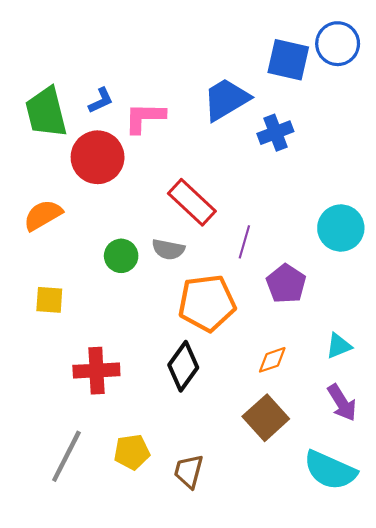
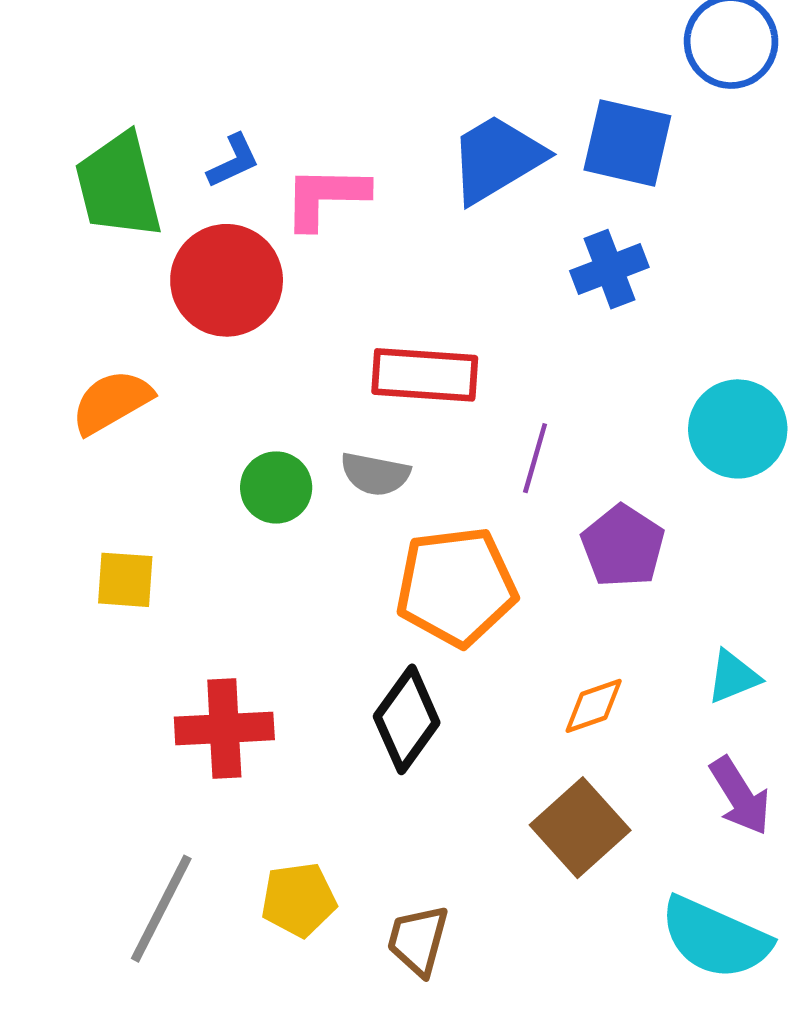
blue square: (288, 60) -> (627, 143), moved
blue cross: (275, 133) -> (609, 269), moved
red rectangle: (192, 202) -> (425, 375), turned -39

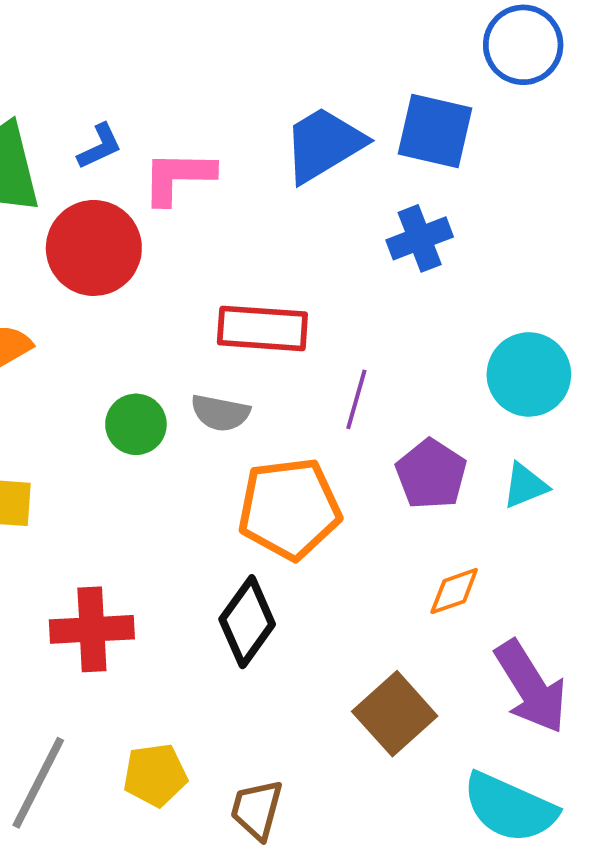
cyan triangle: (733, 677) -> (525, 486), moved
orange diamond: (594, 706) -> (454, 591), moved
purple arrow: (740, 796) -> (531, 687), size x1.4

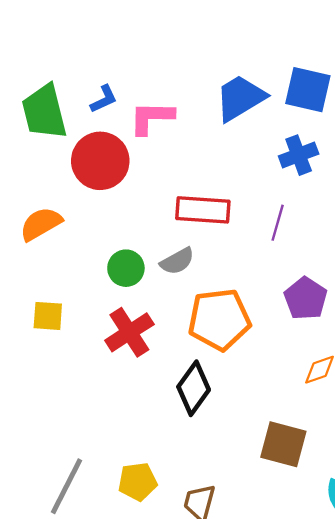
purple line: (356, 399) -> (278, 223), moved
gray semicircle: (220, 413) -> (177, 261), turned -40
red cross: (92, 629) -> (129, 332), moved, turned -30
brown square: (395, 714) -> (283, 444), turned -33

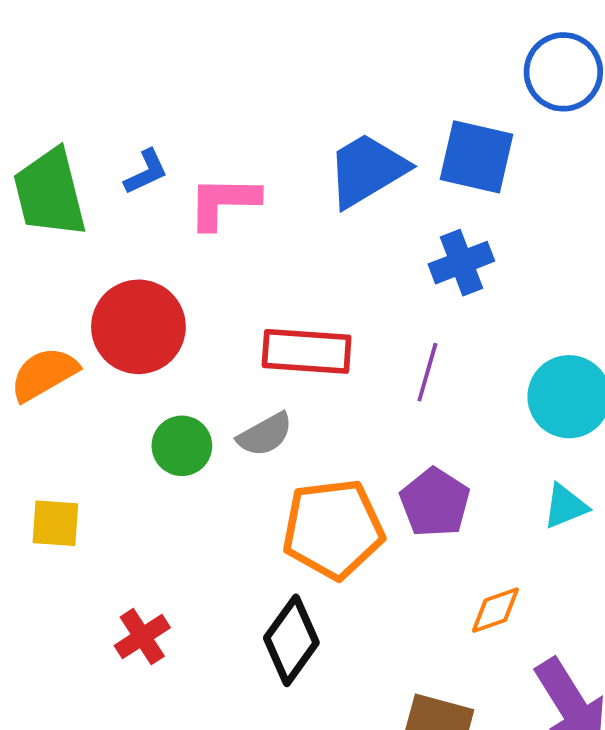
red circle: (100, 161) -> (138, 327), moved
purple pentagon: (306, 298) -> (435, 502), moved
red cross: (129, 332) -> (142, 637), moved, size x0.7

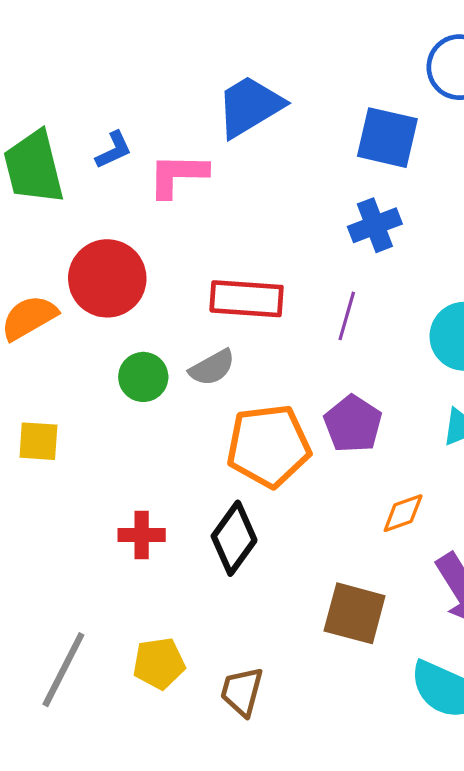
blue trapezoid: (367, 170) -> (250, 106), moved
red cross: (142, 637) -> (142, 535), moved, turned 33

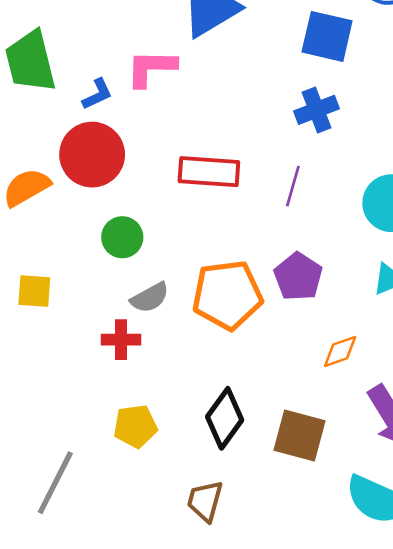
blue L-shape: (114, 150) -> (97, 94), moved
gray semicircle: (212, 368) -> (150, 298), moved
red cross: (142, 535) -> (121, 340), moved
black diamond: (234, 538) -> (225, 418), moved
yellow pentagon: (159, 663) -> (135, 426), moved

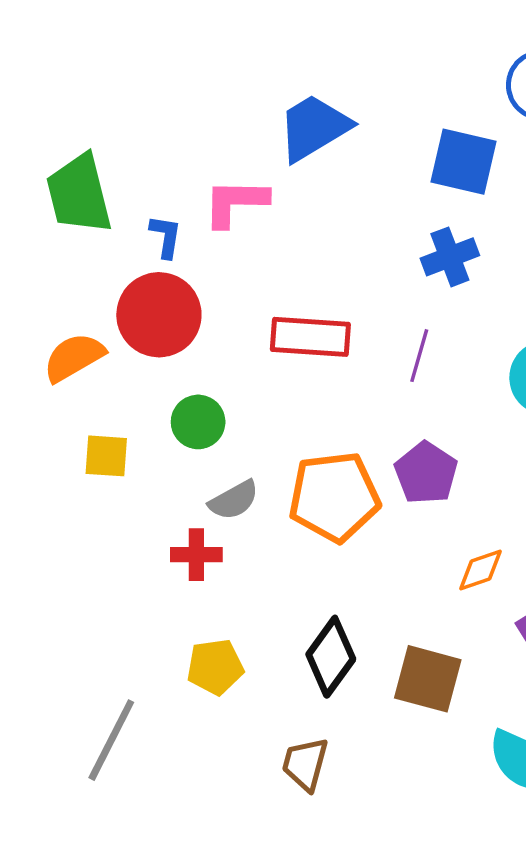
blue L-shape: (97, 94) -> (166, 236), turned -56
yellow square: (34, 291) -> (106, 456), moved

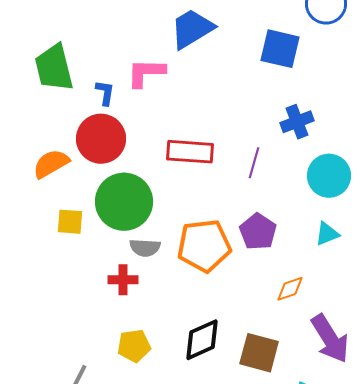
blue cross: (450, 257) -> (297, 122), moved
green circle: (198, 422) -> (124, 202), size x1.8
gray semicircle: (234, 500) -> (145, 248), turned 32
black diamond: (331, 657) -> (202, 340), turned 30

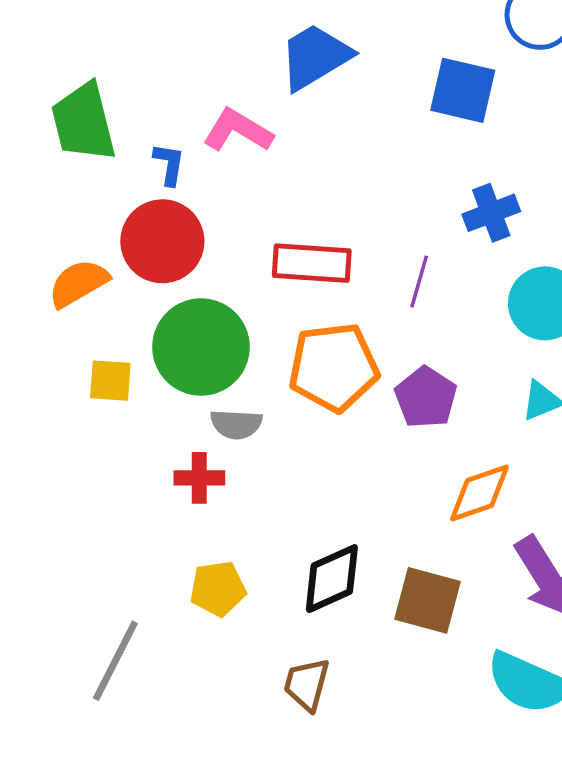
pink L-shape: (146, 73) -> (238, 131), turned 30
orange pentagon: (204, 246) -> (334, 367), moved
orange diamond: (290, 289) -> (480, 493), size x1.4

